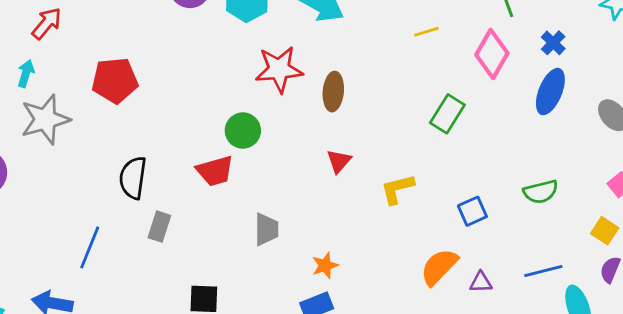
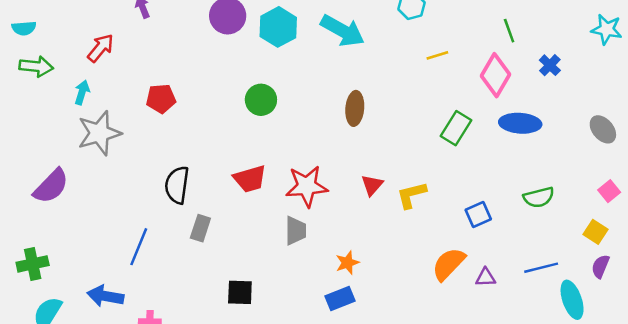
red star: (279, 69) -> (307, 186), moved
red pentagon: (115, 80) -> (161, 99), size x0.7
blue ellipse: (550, 92) -> (520, 123), moved, turned 72
green circle: (243, 131) -> (261, 100), moved
red triangle: (339, 161) -> (372, 185), moved

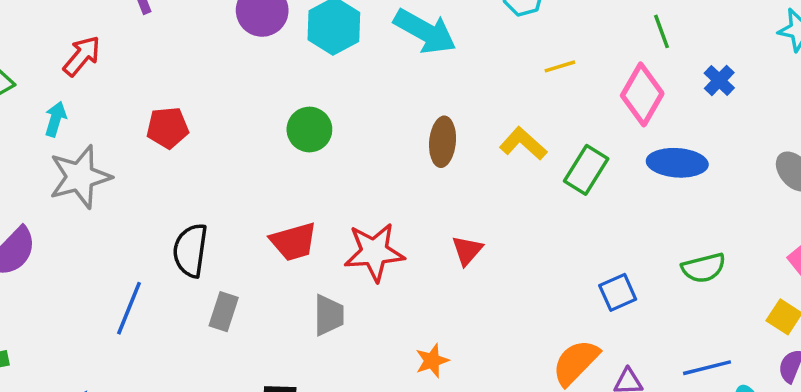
yellow L-shape: (412, 195) -> (523, 144), moved, turned 56
gray trapezoid: (296, 231) -> (329, 315), moved
blue line: (139, 247) -> (129, 308), moved

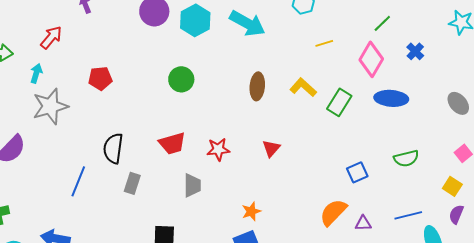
green line: (661, 31) -> (382, 23), turned 66
red star: (374, 252) -> (218, 149), size x0.7

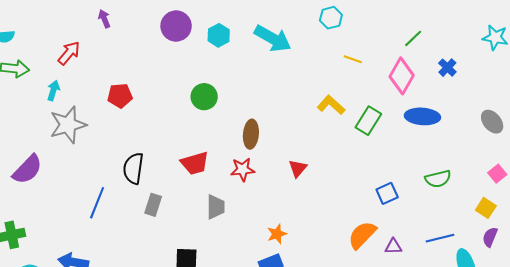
cyan hexagon: (195, 20) -> (219, 35), size x0.7
yellow line: (324, 43) -> (353, 59), turned 36
brown ellipse: (257, 86) -> (251, 134), moved

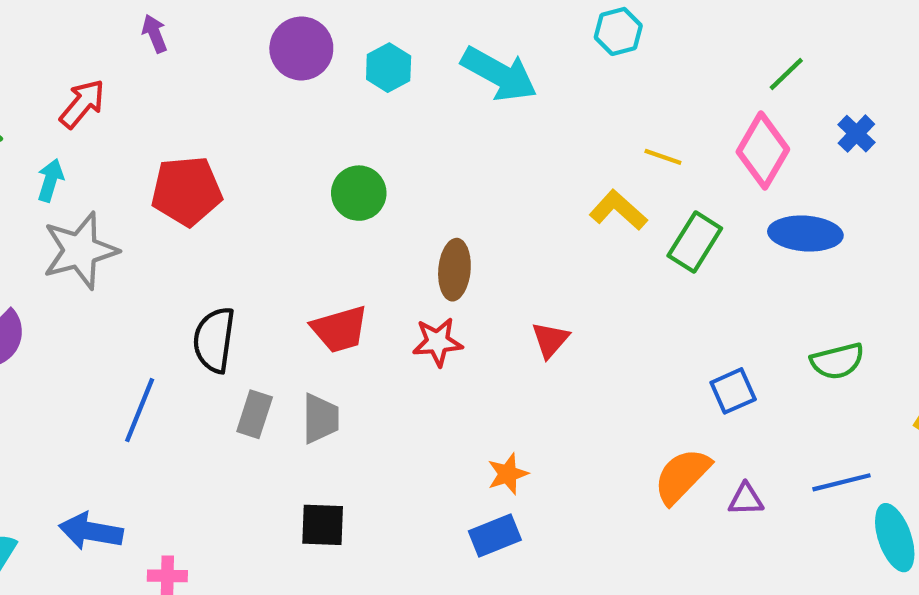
yellow line: (353, 59) -> (663, 157), moved
red pentagon: (120, 96) -> (187, 191), size x1.4
gray trapezoid: (216, 207) -> (320, 419), moved

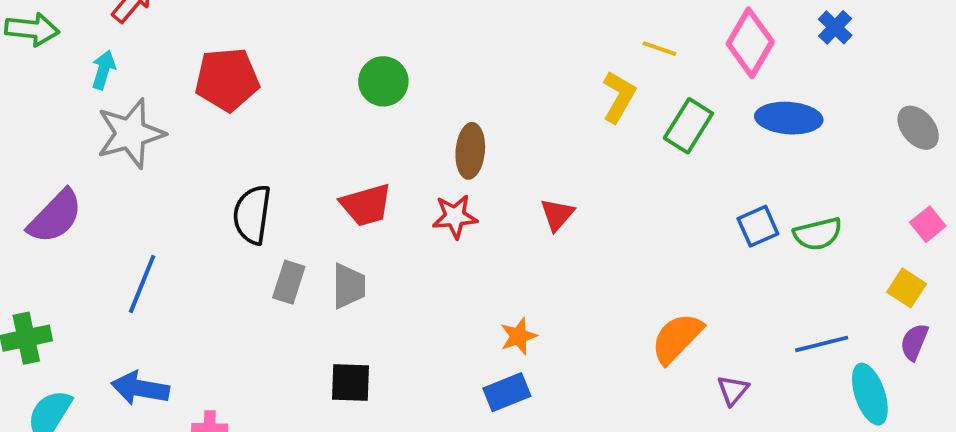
yellow L-shape: (618, 210) -> (619, 97), turned 78
blue square: (733, 391) -> (758, 226), moved
blue line: (140, 410) -> (142, 284), moved
purple triangle: (746, 499) -> (733, 390), moved, turned -48

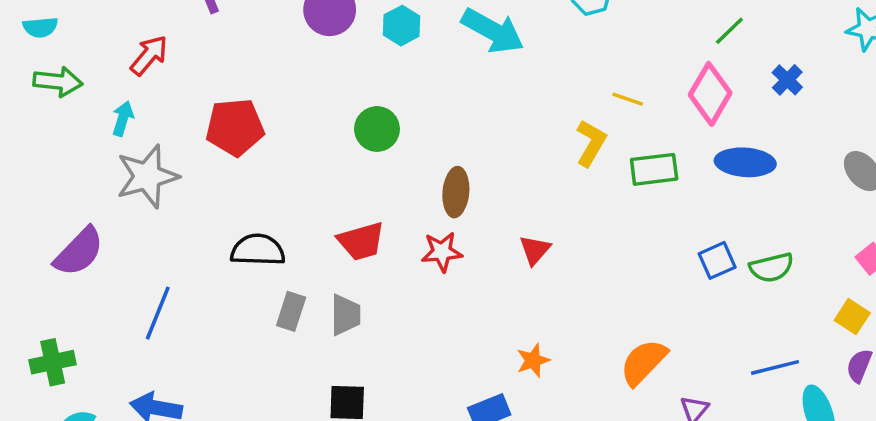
green rectangle: (688, 126) -> (654, 169), turned 51
black semicircle: (252, 215) -> (258, 250), turned 84
orange star: (519, 336) -> (533, 360), moved

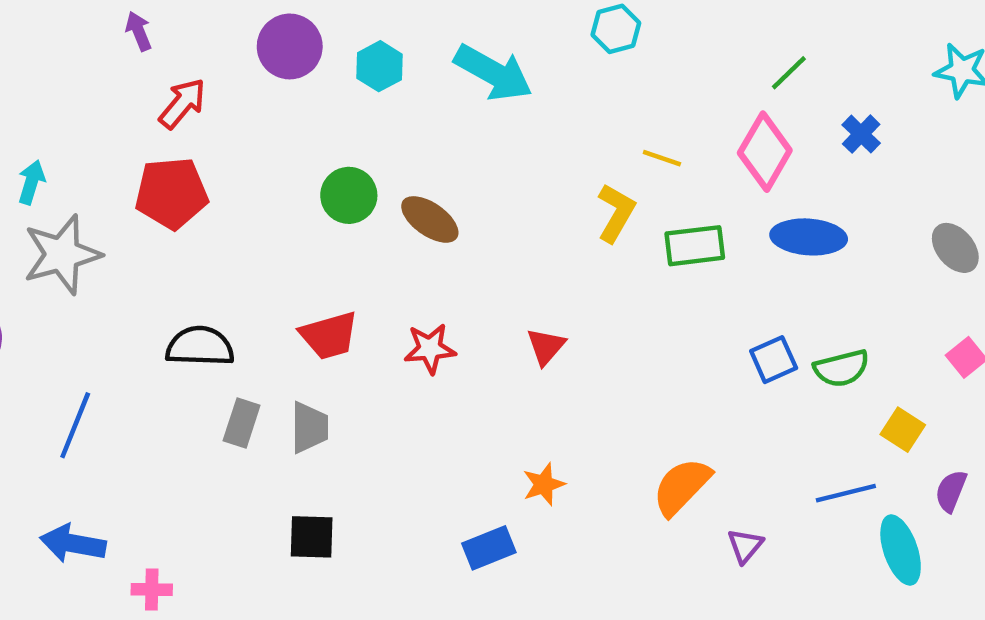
red arrow: (149, 55) -> (182, 103), moved
brown ellipse: (456, 192) -> (430, 219), moved, turned -60
yellow square: (852, 317) -> (903, 430), moved

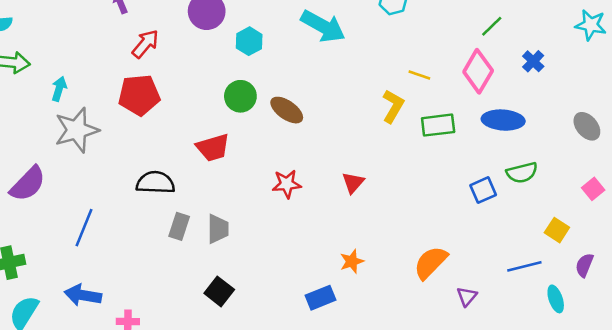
cyan hexagon: (379, 66) -> (249, 41), moved
red trapezoid: (329, 335) -> (213, 148), moved
green semicircle: (841, 368) -> (522, 173), moved
black square: (312, 537) -> (219, 291), turned 36
cyan ellipse: (901, 550) -> (556, 299), size x0.7

